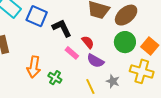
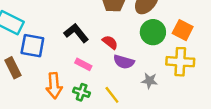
blue square: (37, 16) -> (32, 46), moved
pink rectangle: (72, 53) -> (83, 64), moved
yellow line: (90, 86) -> (112, 95), moved

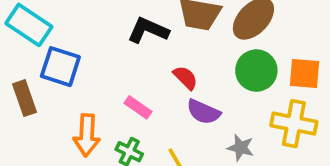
orange square: (183, 30) -> (304, 73), turned -30
black L-shape: (76, 33) -> (148, 30), moved, turned -35

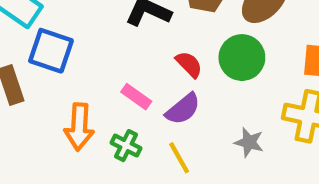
green circle: (256, 71) -> (242, 58), moved
purple semicircle: (203, 112) -> (183, 109), moved, turned -64

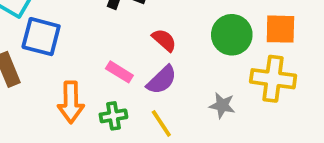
green circle: (242, 58) -> (232, 35), moved
green cross: (126, 146) -> (113, 116), turned -32

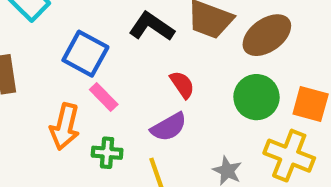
blue square: (41, 37) -> (85, 54), moved
pink rectangle: (119, 72) -> (104, 97), moved

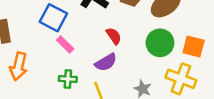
orange arrow: (65, 127) -> (19, 66), moved

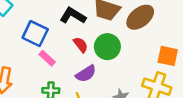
red semicircle: (114, 36) -> (81, 45), moved
green circle: (160, 43) -> (107, 47), moved

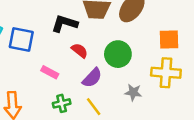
blue square: (35, 33) -> (21, 40), moved
green circle: (107, 47) -> (118, 54), moved

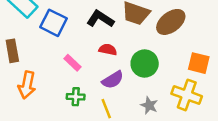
red semicircle: (80, 50) -> (108, 50), turned -42

